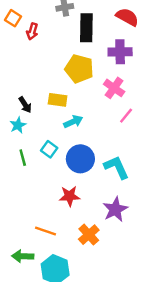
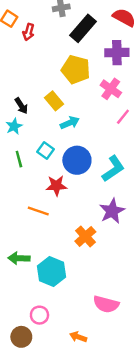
black rectangle: (86, 28) -> (83, 28), turned 40
yellow rectangle: (58, 100) -> (54, 101), turned 42
cyan L-shape: (116, 167) -> (113, 169), turned 80
red star: (70, 196) -> (56, 186), moved
orange line: (46, 231) -> (38, 211), moved

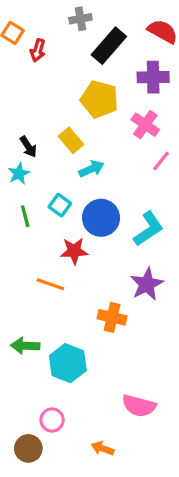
orange cross: (85, 236) -> (112, 317), turned -35

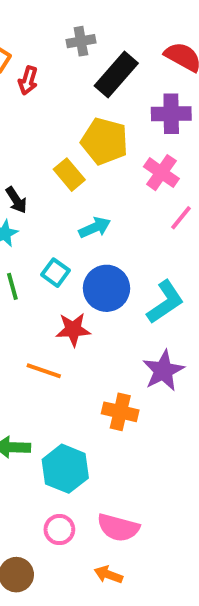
yellow rectangle: (71, 140) -> (69, 175), moved
pink semicircle: (139, 406) -> (118, 528), moved
pink circle: (52, 420) -> (59, 530), moved

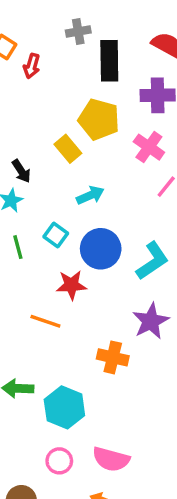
black rectangle: (116, 75) -> (109, 61), turned -42

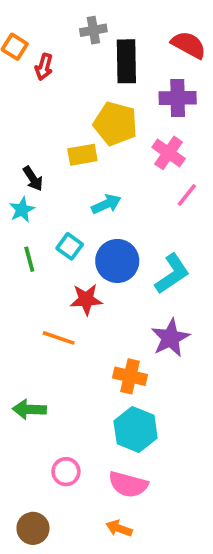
yellow rectangle: (68, 149) -> (82, 155), turned -60
cyan hexagon: (64, 407) -> (136, 429), moved
pink circle: (59, 461) -> (66, 472), moved

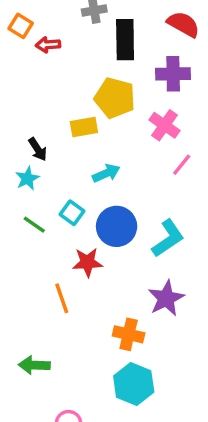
red arrow: (44, 67) -> (48, 45), turned 70
green line: (29, 259) -> (34, 225), turned -40
orange line: (59, 338) -> (62, 298), turned 52

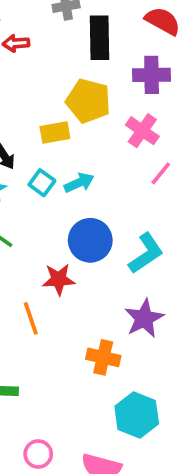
cyan square: (72, 213) -> (42, 183), moved
cyan hexagon: (134, 384) -> (137, 415), moved

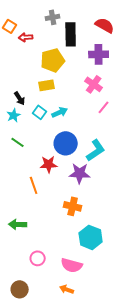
yellow pentagon: (88, 101) -> (53, 60), moved, turned -30
purple star: (144, 318) -> (80, 173), moved, turned 30

